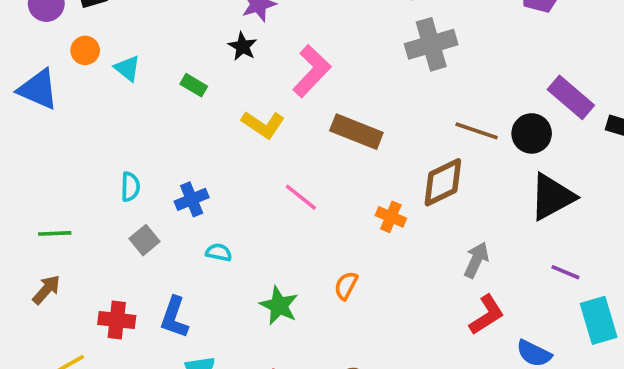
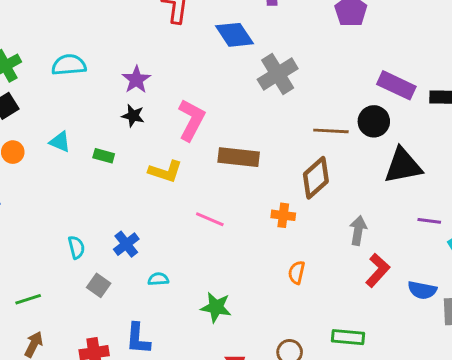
cyan triangle: (127, 68) -> (60, 142), moved
black triangle: (552, 197) -> (403, 166), turned 33
orange semicircle: (346, 286) -> (297, 273), moved

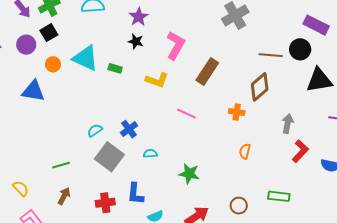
cyan triangle: (60, 142) -> (85, 58), size x1.8
brown rectangle: (239, 157) -> (207, 72), turned -64
cyan semicircle: (76, 247) -> (95, 130), turned -112
gray square: (99, 285) -> (109, 157), size x1.8

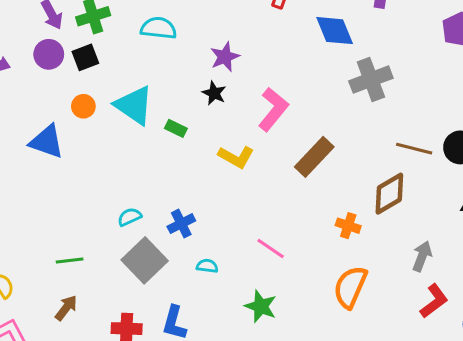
purple circle: (26, 45) -> (49, 54), moved
pink line: (186, 114) -> (271, 249), moved
orange semicircle: (245, 151) -> (350, 287), size x1.8

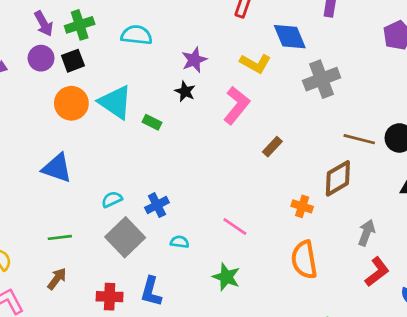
orange circle: (83, 106) -> (71, 103), size x1.6
blue triangle: (47, 142) -> (57, 168), moved
yellow L-shape: (236, 157) -> (255, 63), moved
brown rectangle: (314, 157) -> (272, 147), size x0.6
orange semicircle: (350, 287) -> (304, 260), turned -33

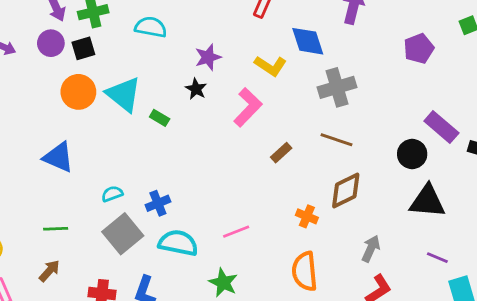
brown line: (359, 139) -> (336, 140), moved
pink line: (235, 227) -> (236, 232), turned -60
cyan semicircle: (180, 242) -> (178, 243), size x2.0

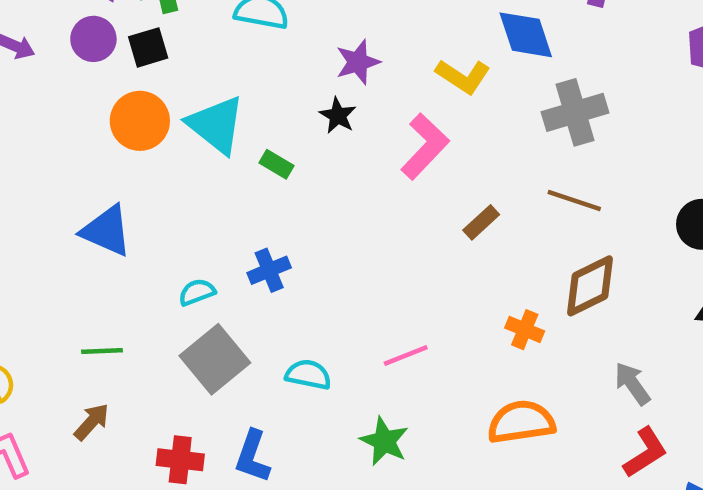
blue cross: (158, 203) -> (269, 270), moved
cyan semicircle: (178, 243) -> (308, 375), size x0.7
gray arrow: (371, 249) -> (632, 384), turned -60
orange semicircle: (305, 271) -> (521, 422), turned 87

